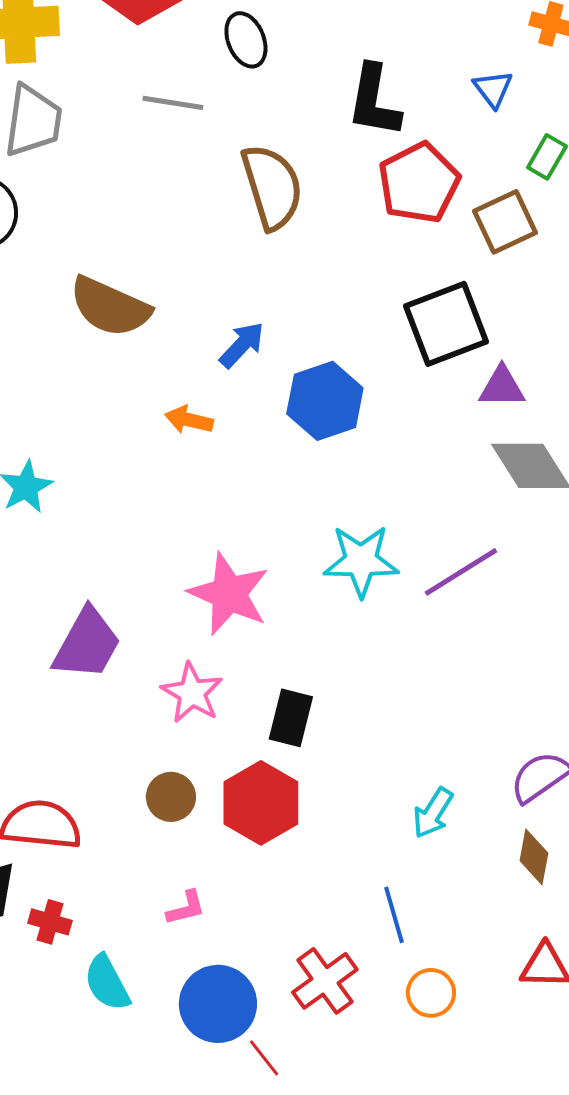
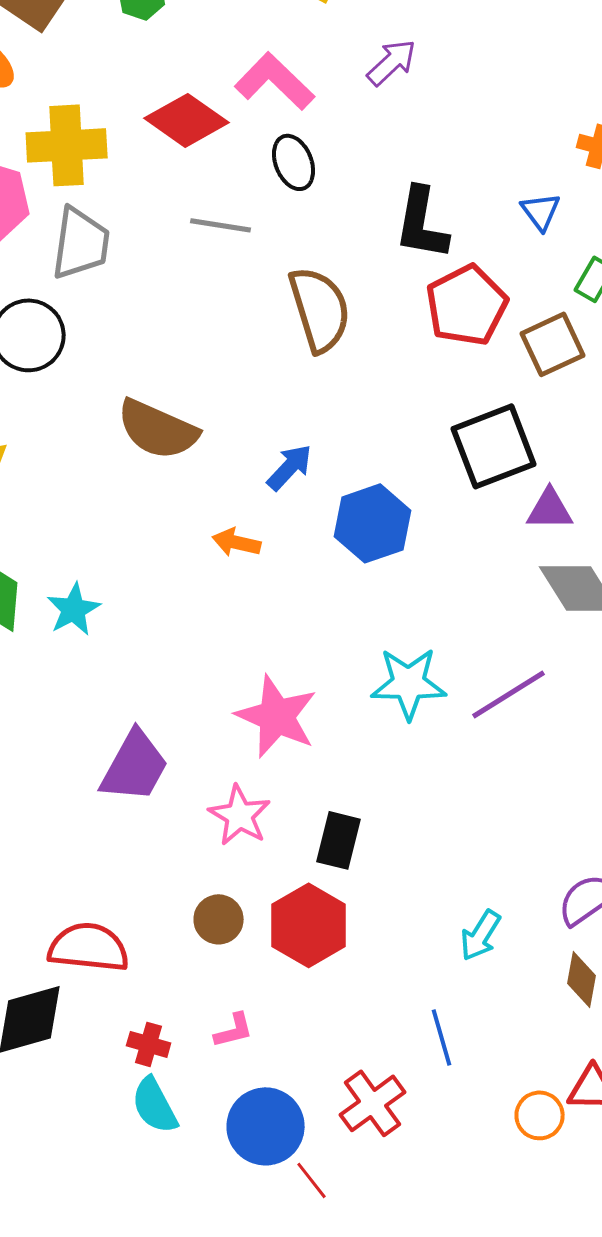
red cross: (50, 922) -> (149, 1044), moved
orange circle: (431, 993) -> (540, 1115), moved

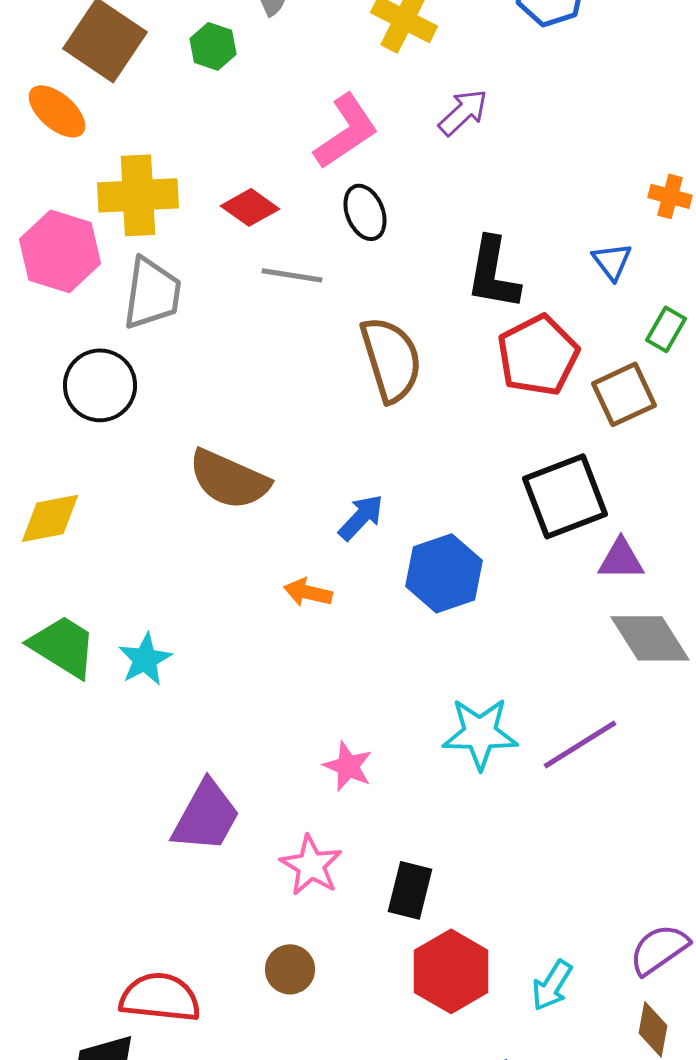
pink L-shape: (275, 81) -> (346, 131), turned 102
red diamond: (187, 120) -> (250, 207), moved, size x0.7
pink star: (277, 716) -> (348, 766), size x0.6
red hexagon: (309, 925) -> (451, 971), moved

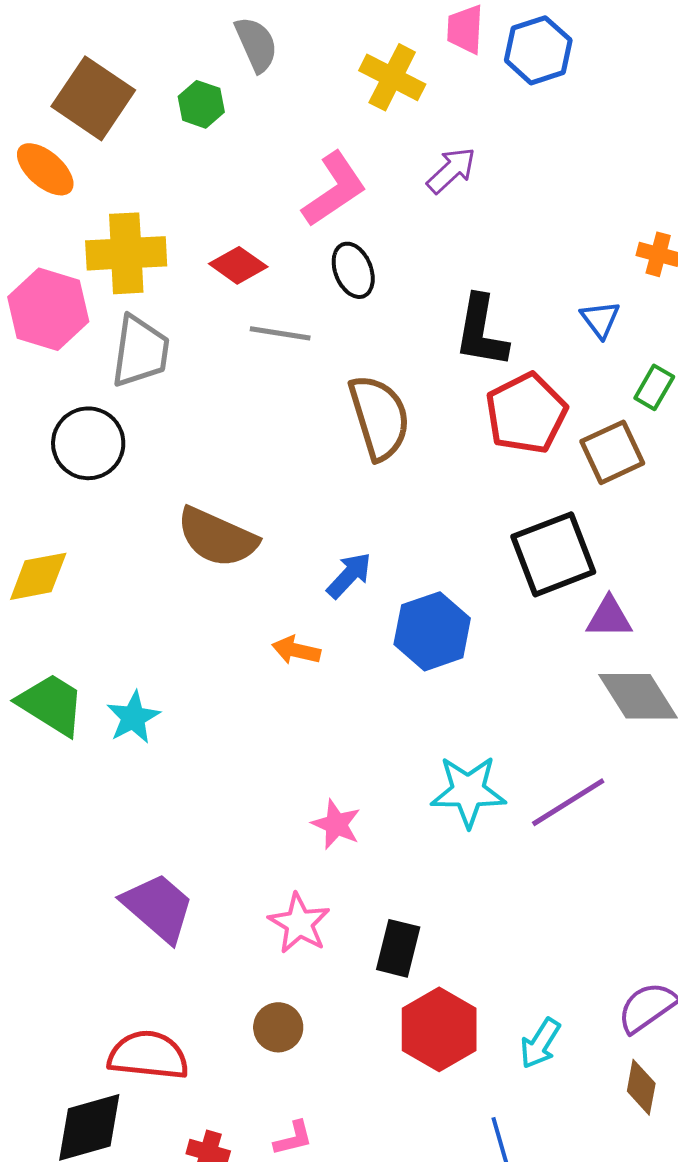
purple trapezoid: (206, 816) -> (158, 907), moved, turned -78

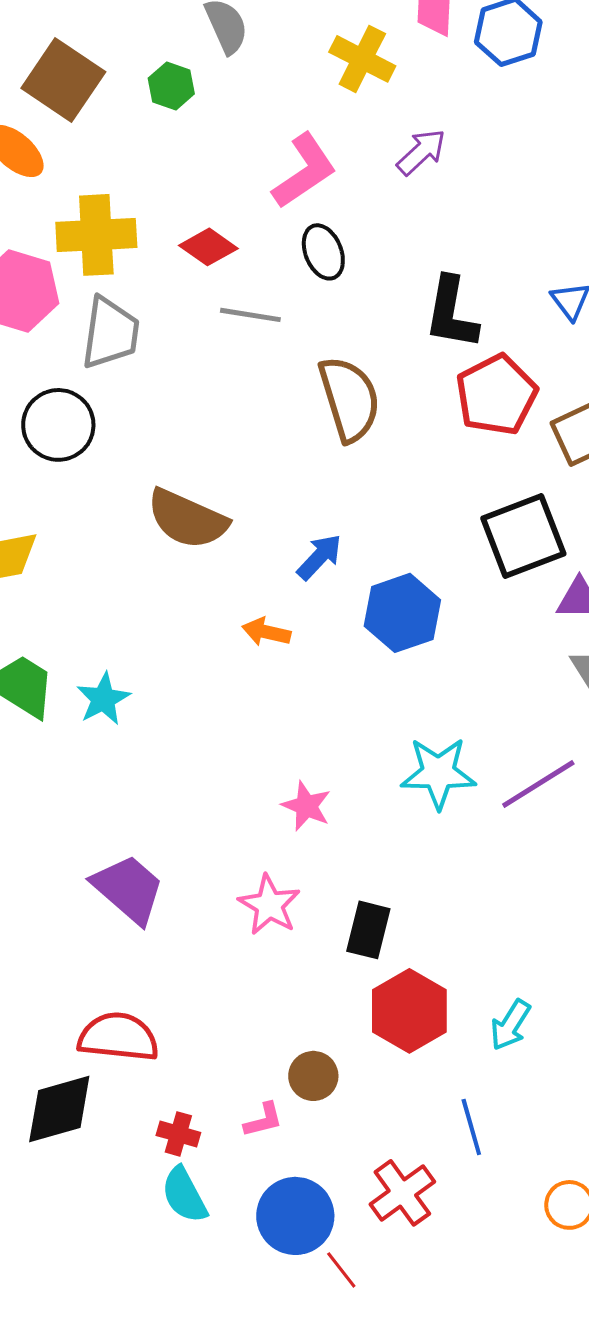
brown circle: (278, 1027) -> (313, 1076), moved

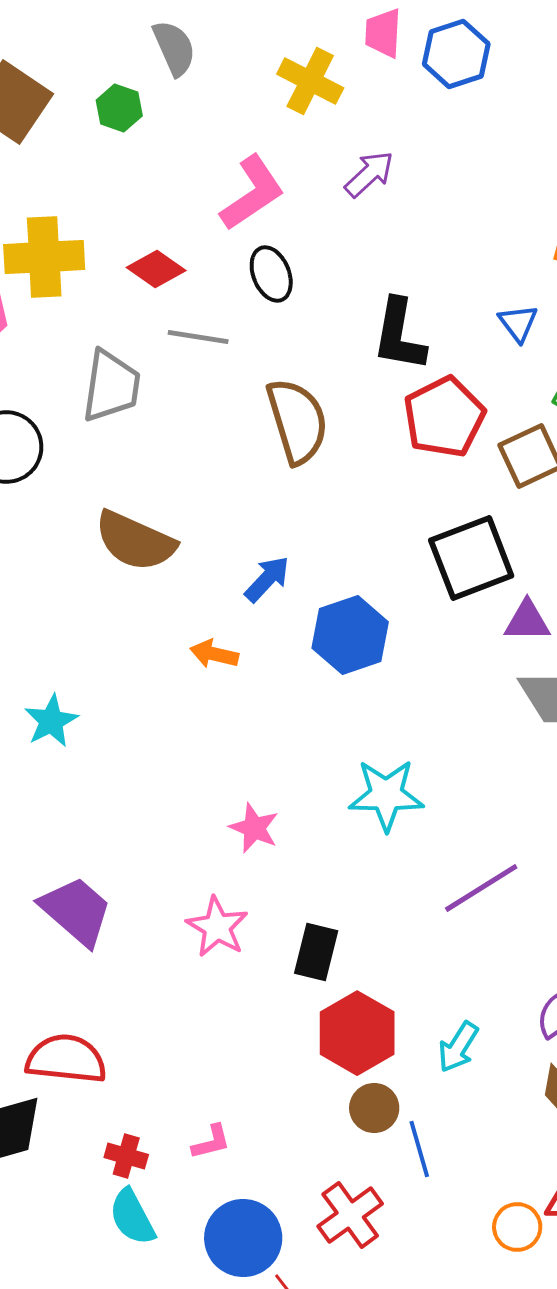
gray trapezoid: (110, 333) -> (111, 386), moved
purple line: (538, 784) -> (481, 888), moved
brown circle: (313, 1076) -> (374, 1108), moved

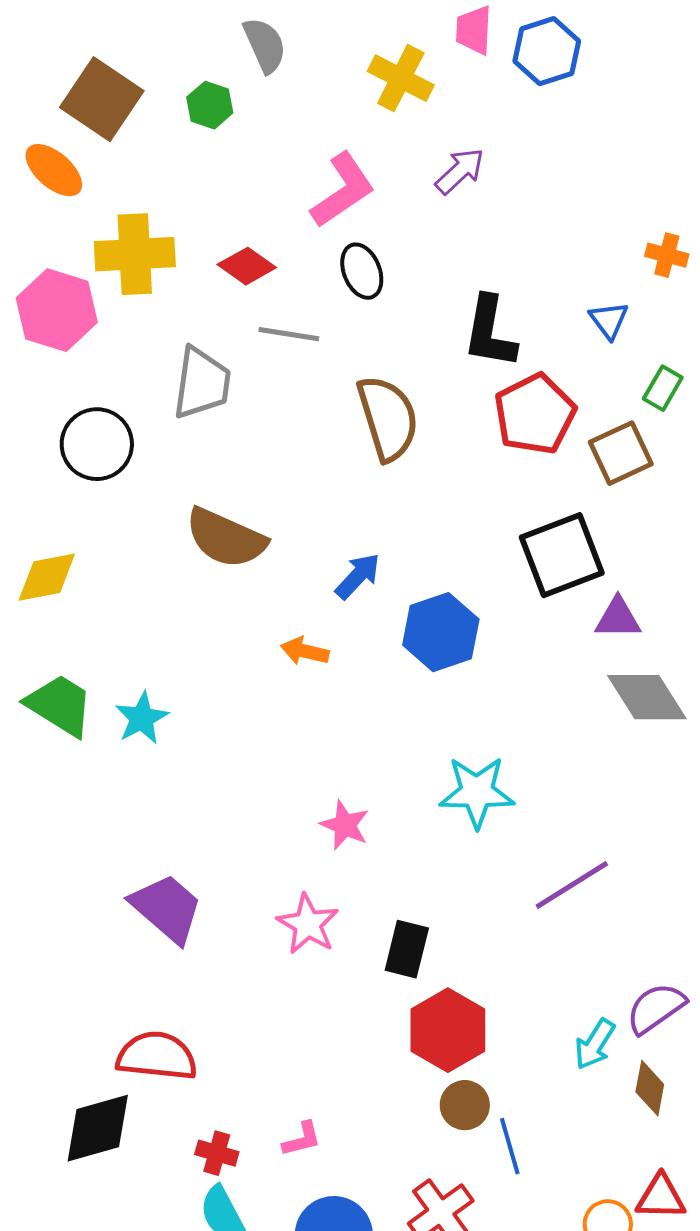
cyan arrow: (458, 1047) -> (595, 1044), moved

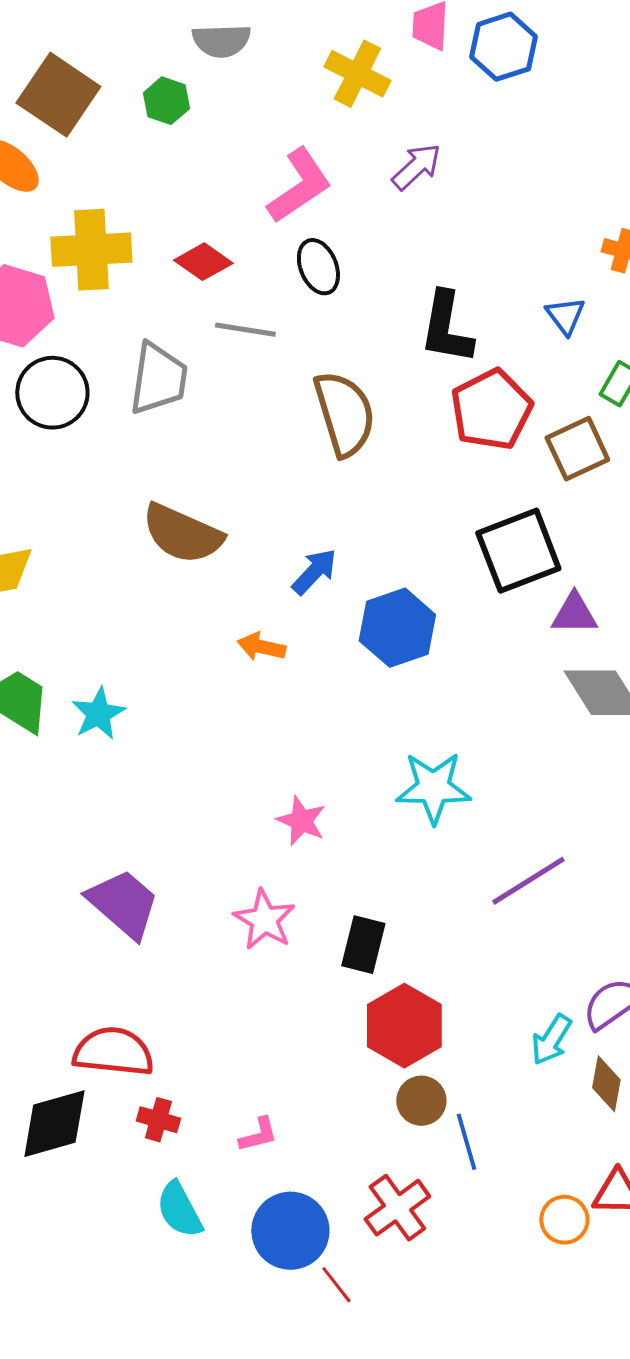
gray semicircle: (265, 45) -> (221, 41), turned 112
black circle: (97, 444) -> (52, 393), moved
red cross: (217, 1153) -> (158, 1120), moved

